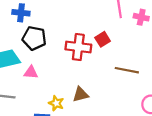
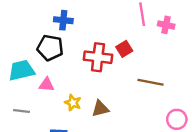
blue cross: (21, 13) -> (63, 20), moved
yellow star: (56, 103) -> (73, 103), moved

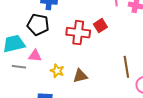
brown line: (151, 82) -> (126, 67), moved, turned 70
gray line: (22, 111) -> (19, 67), moved

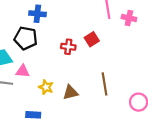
red cross: (78, 33) -> (68, 47), size x0.6
brown line: (126, 67) -> (104, 84), moved

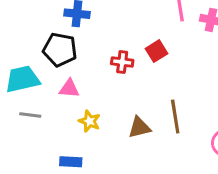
pink triangle: (23, 71) -> (69, 88), moved
brown triangle: (70, 92) -> (139, 127), moved

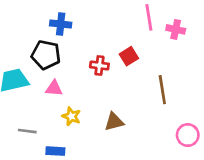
gray line: (30, 115) -> (27, 131), moved
brown line: (175, 117) -> (162, 90), moved

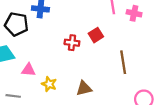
black pentagon: (46, 55) -> (16, 24), moved
pink triangle: (54, 88) -> (28, 70), moved

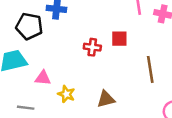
red square: (96, 35) -> (119, 39), turned 32

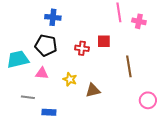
black pentagon: (29, 26) -> (46, 45), moved
yellow star: (66, 94) -> (70, 79), moved

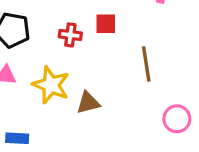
yellow star: (70, 79) -> (51, 85), size x1.6

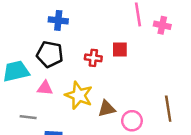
brown line: (146, 64) -> (168, 109), moved
pink circle: (177, 119) -> (132, 121), moved

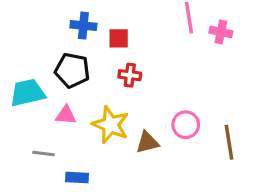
red square: (120, 49) -> (119, 38), moved
pink circle: (132, 121) -> (186, 125), moved

